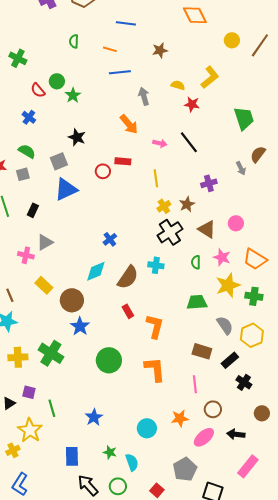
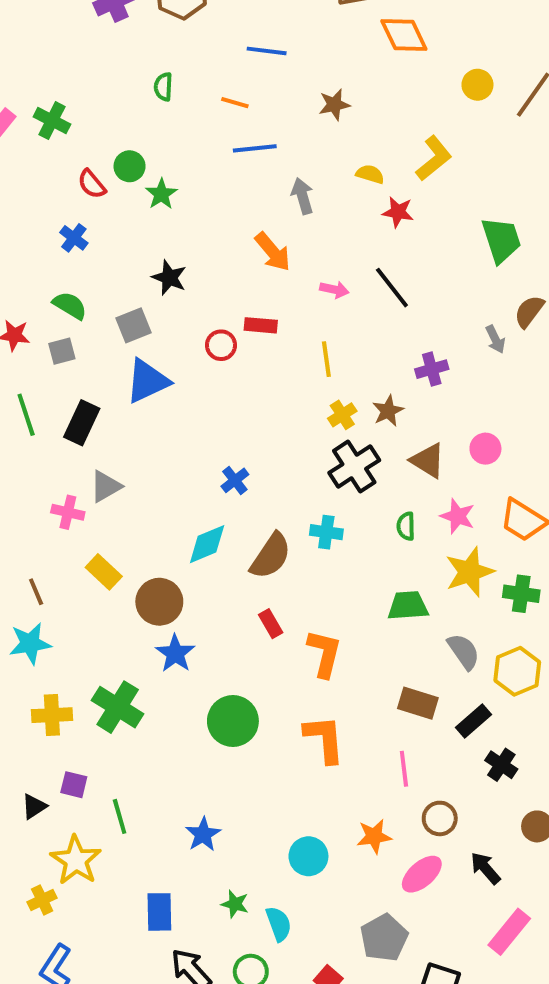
black rectangle: (33, 210) -> (82, 423), size x1.5
black arrow: (236, 434) -> (485, 868), turned 42

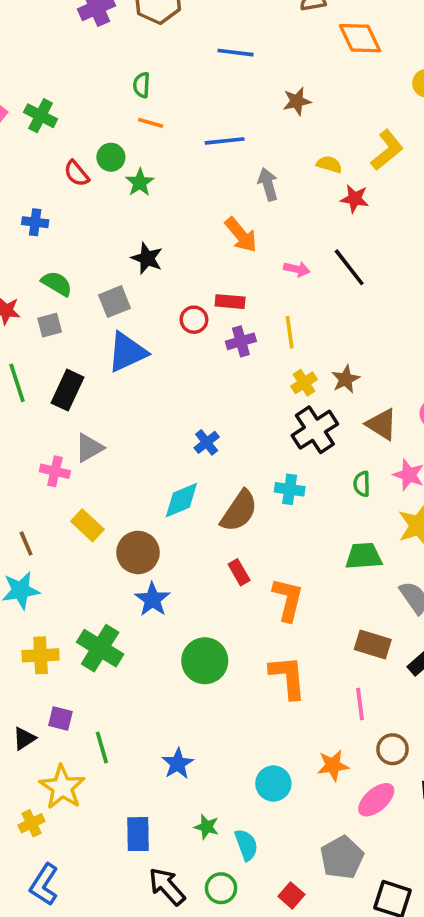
orange line: (235, 103) -> (151, 123), moved
blue cross: (74, 238) -> (35, 222), moved, turned -30
purple cross: (432, 369) -> (241, 341), moved

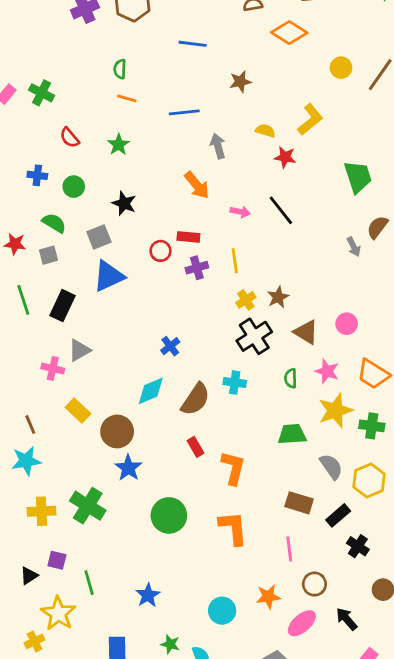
orange diamond: (360, 38) -> (289, 33), turned -32
green circle: (111, 157) -> (74, 187), moved

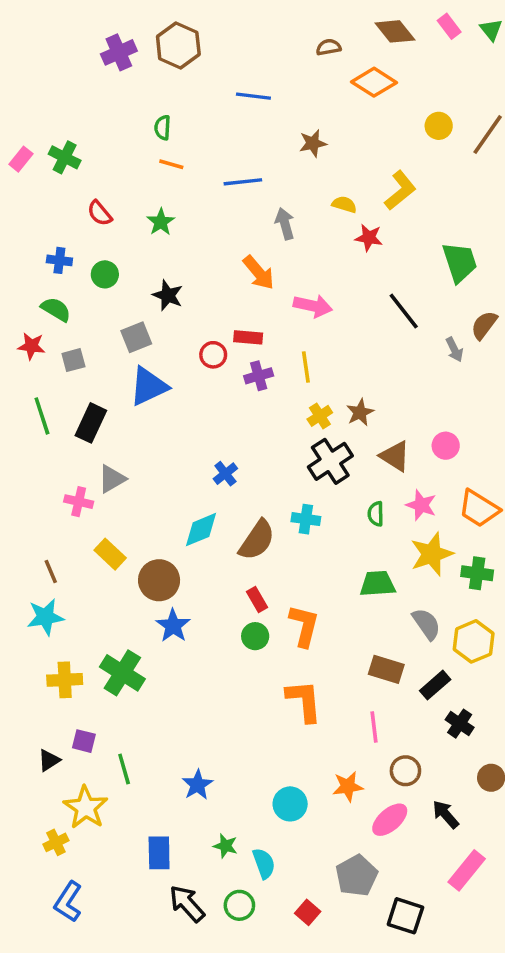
black line: (281, 210) -> (404, 311), moved
pink arrow: (240, 212) -> (313, 306), size x1.5
green semicircle: (54, 223) -> (56, 309), moved
green circle: (169, 515) -> (255, 636), moved, size x0.6

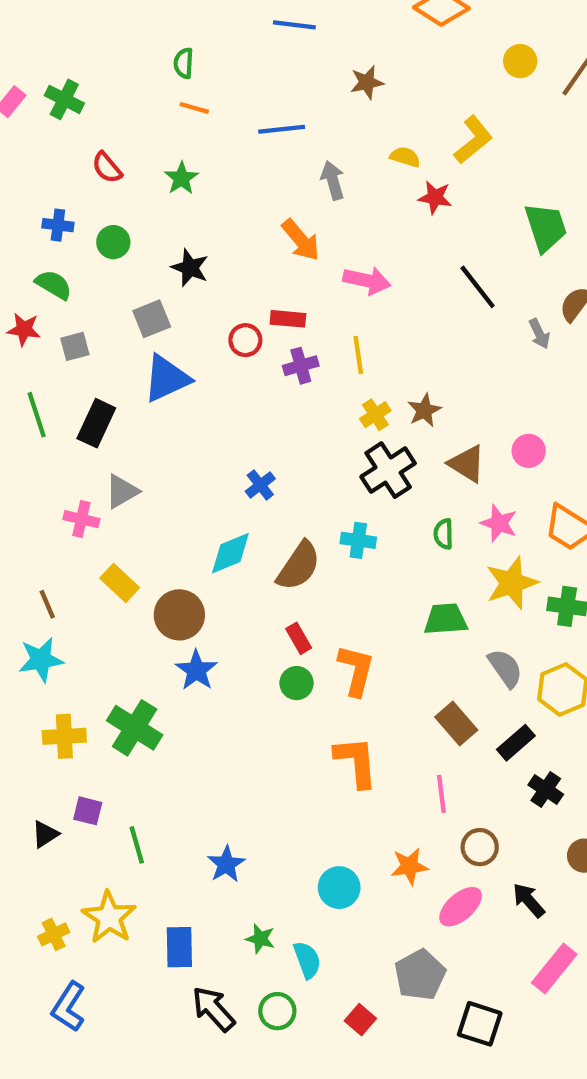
brown rectangle: (386, 669) -> (456, 724), turned 32
yellow star: (86, 807) -> (109, 917), moved

